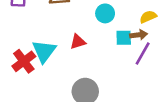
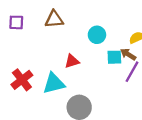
brown arrow: (139, 35) -> (128, 54), turned -140
cyan triangle: (44, 51) -> (54, 83), moved, turned 40

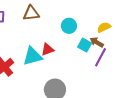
cyan square: (114, 57) -> (85, 45), turned 32
cyan triangle: (54, 83) -> (32, 56), moved

